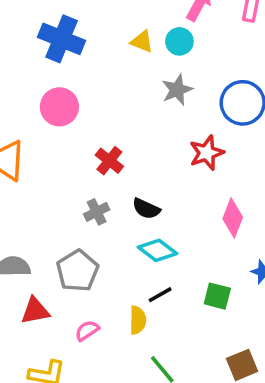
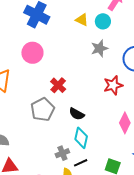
gray cross: (97, 212) -> (62, 153), moved
cyan diamond: (158, 250) -> (81, 138), turned 60
gray pentagon: (78, 271) -> (43, 110), moved

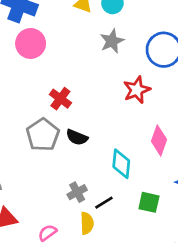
pink circle: (32, 53) -> (31, 43), moved
black semicircle: (77, 114) -> (77, 137), moved
cyan diamond: (81, 138) -> (121, 164), moved

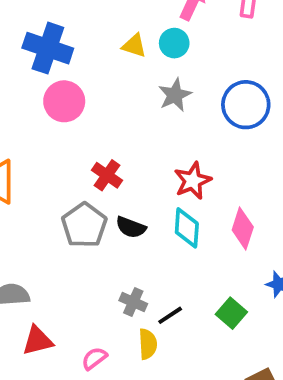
red star: (137, 90) -> (193, 181), moved
cyan diamond: (121, 164) -> (187, 228), moved
gray cross: (77, 192) -> (133, 302), turned -36
green square: (149, 202) -> (231, 313), turned 30

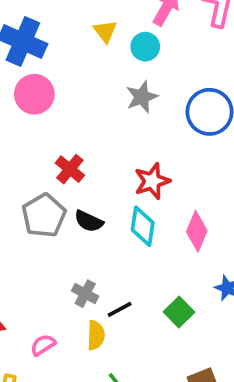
yellow triangle: (134, 46) -> (105, 31), moved, turned 30

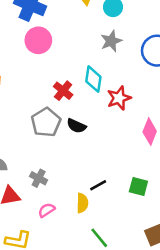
cyan diamond: (143, 226) -> (93, 79), moved
gray cross: (85, 294) -> (39, 178), moved
green square: (179, 312) -> (138, 187), turned -30

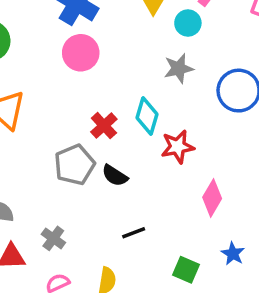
black line: (98, 185) -> (134, 233), moved

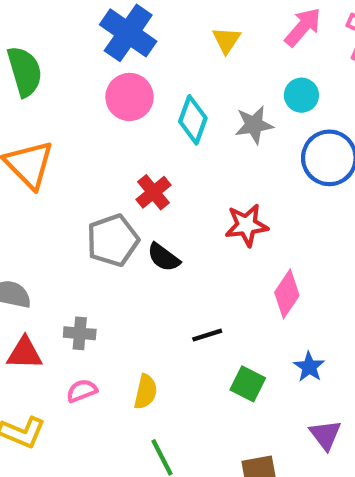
cyan circle: (188, 23) -> (301, 95), moved
cyan diamond: (147, 116) -> (193, 120), moved
black line: (134, 233) -> (207, 335), moved
gray cross: (53, 238) -> (80, 333), turned -35

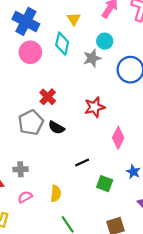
cyan circle: (301, 95) -> (105, 41), moved
cyan diamond: (193, 120) -> (62, 44), moved

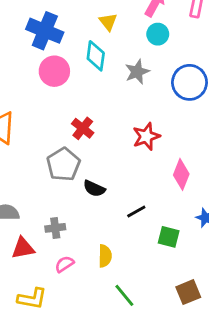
cyan circle: (105, 41) -> (158, 34), moved
black semicircle: (56, 128) -> (94, 189), moved

